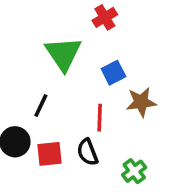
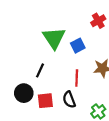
red cross: (105, 17) -> (98, 21), moved
blue square: (113, 73) -> (78, 46), moved

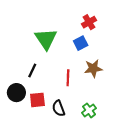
blue square: (78, 46) -> (81, 43), moved
black semicircle: (69, 100) -> (58, 108), moved

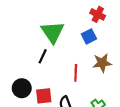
red cross: (89, 22) -> (98, 14), turned -32
black line: (32, 70) -> (43, 56), moved

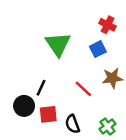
black line: (43, 56) -> (41, 88), moved
red line: (76, 73) -> (83, 89), turned -49

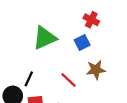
green triangle: (58, 44) -> (45, 38), turned 40

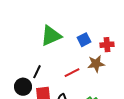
red cross: (91, 20) -> (107, 45), moved, turned -32
red line: (68, 80) -> (72, 73), turned -70

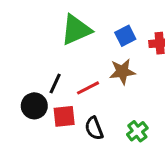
brown star: (96, 64) -> (122, 72), moved
red line: (72, 73) -> (88, 88), moved

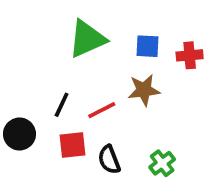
blue square: (125, 36) -> (148, 46), turned 30
black circle: (34, 106) -> (19, 134), moved

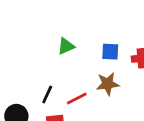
green triangle: (87, 39) -> (66, 46), size x0.6

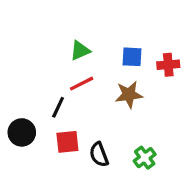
red line: (77, 99) -> (82, 84), moved

